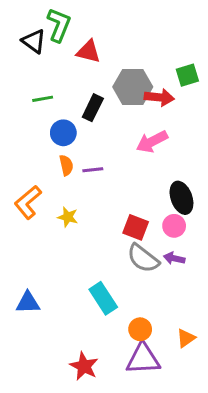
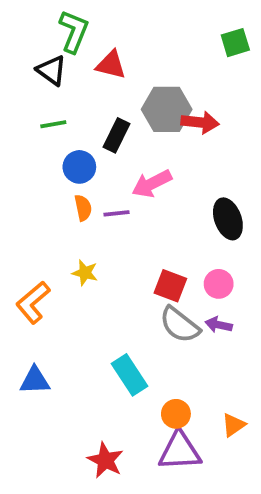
black triangle: (34, 41) -> (52, 70), moved
green square: (187, 75) -> (235, 43), moved
pink arrow: (152, 142) -> (152, 184), moved
black ellipse: (181, 198) -> (228, 219), moved
orange L-shape: (28, 202) -> (33, 302), moved

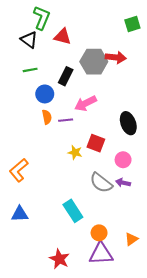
red arrow: (200, 122) -> (116, 57), moved
yellow star: (85, 273) -> (75, 152), moved
red square: (170, 286) -> (96, 143), moved

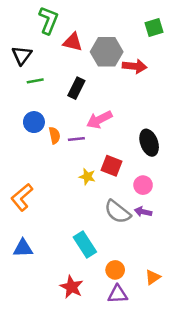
black triangle: (29, 40) -> (22, 55), moved, turned 30
gray hexagon: (94, 62) -> (107, 52), moved
blue circle: (45, 94) -> (34, 122), moved
purple triangle: (101, 254) -> (118, 294), size x0.7
red star: (59, 259) -> (72, 287), moved

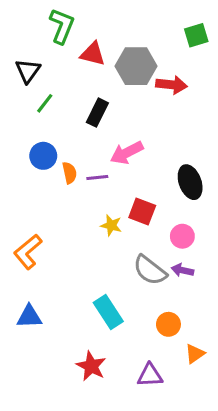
green line: (35, 81) -> (45, 103), turned -42
orange circle: (115, 270) -> (168, 324), moved

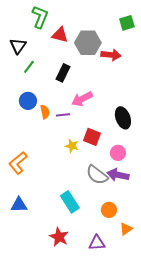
purple arrow: (182, 270) -> (118, 175), size x1.5

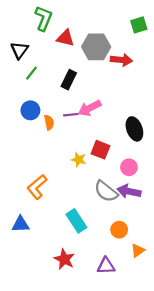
purple line: (63, 115) -> (71, 115), moved
orange L-shape: (18, 163) -> (37, 187), moved

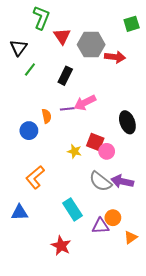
red triangle: (65, 38) -> (62, 36), turned 42
blue circle: (30, 110) -> (29, 131), moved
pink circle: (129, 167) -> (107, 151), moved
purple triangle: (106, 266) -> (100, 226), moved

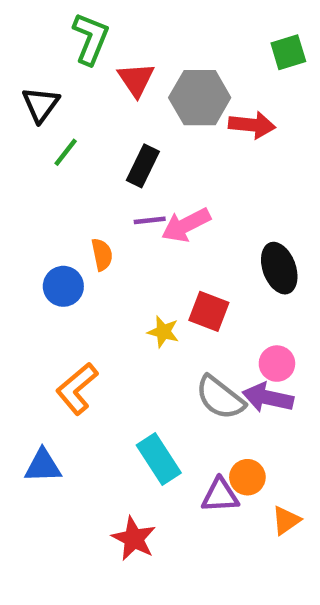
purple line: (67, 109) -> (150, 220), moved
pink circle: (107, 151) -> (277, 364), moved

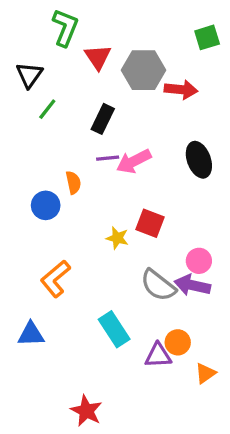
black ellipse: (279, 268) -> (199, 160), moved
red star: (134, 539) -> (86, 411), moved

